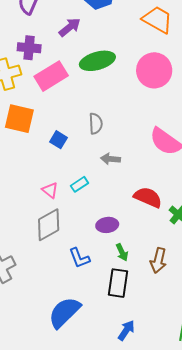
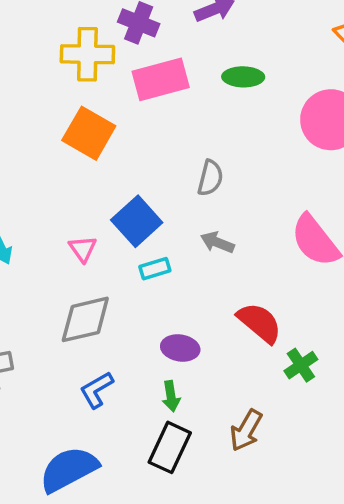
green ellipse: (97, 61) -> (243, 77), size x0.7
blue square: (58, 140) -> (137, 221), moved, size x1.6
pink triangle: (50, 190) -> (83, 249), moved
green arrow: (122, 252) -> (171, 396), moved
blue L-shape: (79, 258) -> (97, 390), moved, turned 65

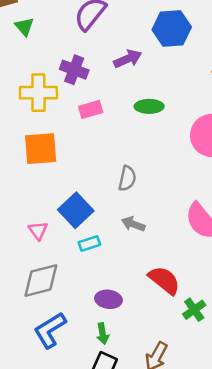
pink rectangle: (161, 79) -> (91, 109), size x0.6
orange square: (89, 133) -> (41, 149), turned -33
blue L-shape: (97, 390) -> (50, 330), size x1.4

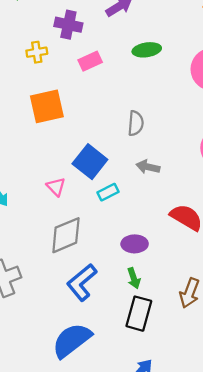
yellow cross: (38, 93) -> (37, 52), size x0.6

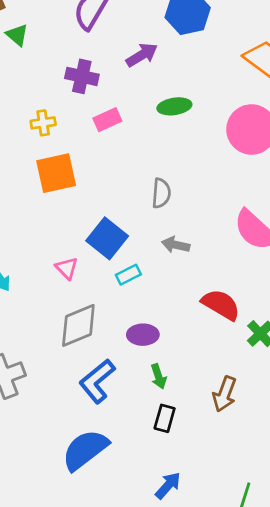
yellow cross: (37, 52) -> (43, 123), moved
purple ellipse: (135, 244) -> (143, 335), moved
black rectangle: (139, 314) -> (165, 418), size x0.7

